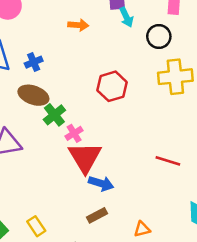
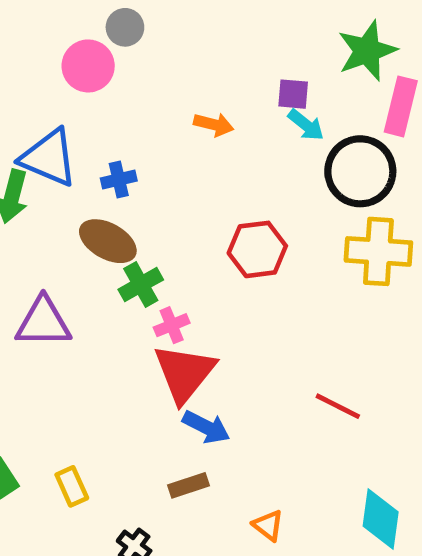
cyan arrow: (126, 17) -> (306, 125), turned -36
black circle: (159, 36) -> (360, 171), size x1.5
orange triangle: (142, 229) -> (268, 525), turned 42

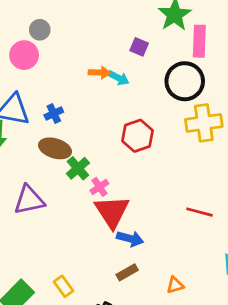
purple square: (293, 94) -> (139, 47), turned 30
cyan arrow: (306, 125) -> (119, 78), moved
orange triangle: (268, 525) -> (175, 285), turned -42

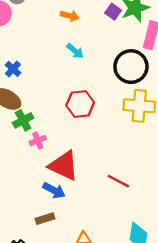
purple square: (139, 47) -> (113, 12), moved
orange arrow: (99, 73) -> (70, 16), moved
blue cross: (54, 113) -> (13, 69), turned -35
red triangle: (112, 212) -> (64, 166), moved, turned -44

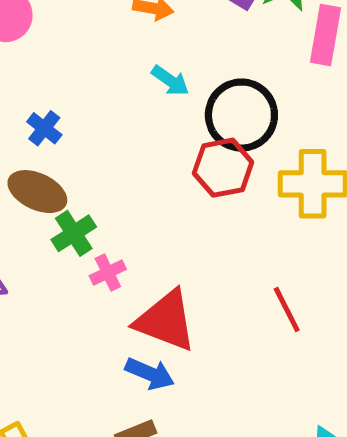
black circle: (131, 67) -> (241, 115), moved
red hexagon: (80, 104) -> (223, 168), moved
red line: (118, 181) -> (287, 310), moved, turned 40

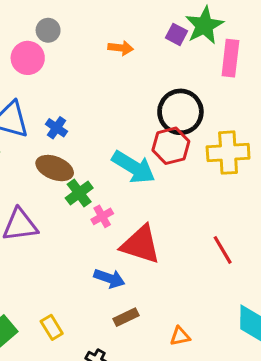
cyan arrow: (170, 81) -> (134, 167), moved, size x1.8
red line: (287, 310) -> (223, 250), moved
blue arrow: (150, 374) -> (109, 278), moved

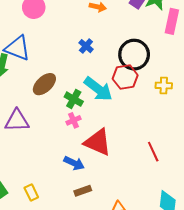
blue cross: (57, 128) -> (86, 46), moved
yellow cross: (228, 153) -> (164, 86), size x0.6
brown ellipse: (55, 168) -> (44, 84), turned -70
green cross: (79, 193) -> (74, 99), moved, turned -30

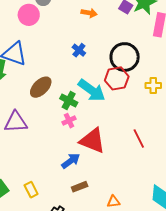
red line: (153, 152) -> (139, 138), moved
blue arrow: (74, 163) -> (71, 161), turned -60

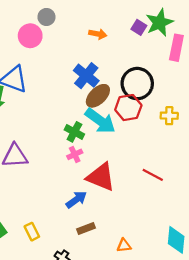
blue cross: (79, 50) -> (86, 76), size x1.6
brown ellipse: (41, 87) -> (98, 96), moved
red line: (139, 138) -> (153, 175), turned -36

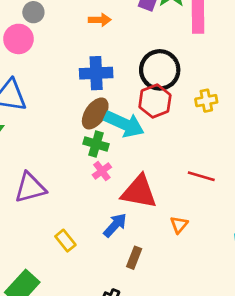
blue cross: (86, 76) -> (96, 73), turned -30
brown ellipse: (98, 96) -> (95, 113), moved
brown rectangle: (86, 229) -> (134, 258), turned -36
yellow rectangle: (32, 232) -> (65, 241), moved
orange triangle: (124, 245) -> (179, 225), moved, turned -32

